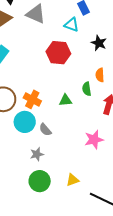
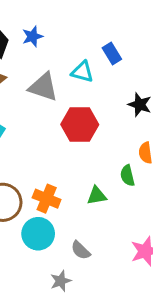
gray triangle: (36, 14) -> (43, 87), moved
cyan triangle: (72, 25) -> (82, 72), moved
gray semicircle: (45, 130) -> (81, 250), moved

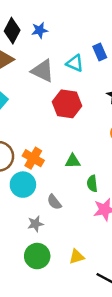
green semicircle: (127, 176) -> (92, 184), moved

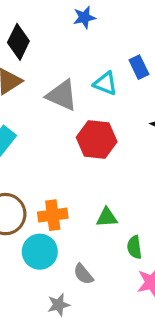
blue star: (40, 30) -> (84, 17), moved
orange cross: (33, 158) -> (53, 215), turned -36

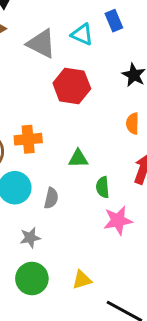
orange cross: (53, 215) -> (28, 139), moved
gray semicircle: (83, 274) -> (51, 198), moved, turned -130

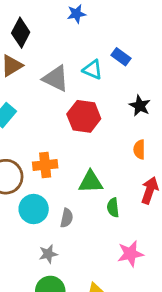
blue rectangle: (114, 21) -> (121, 57), turned -30
green triangle: (78, 159) -> (91, 182), size x1.4
pink star: (118, 220) -> (130, 254), moved

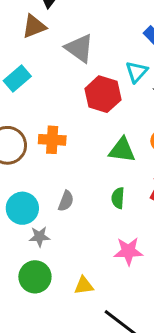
cyan triangle: (93, 70) -> (137, 72), moved, turned 40
green triangle: (91, 182) -> (122, 150), moved
cyan circle: (34, 209) -> (22, 208), moved

